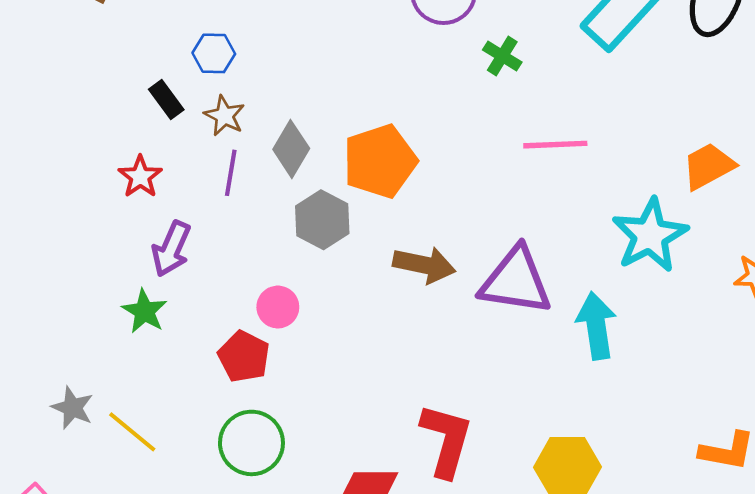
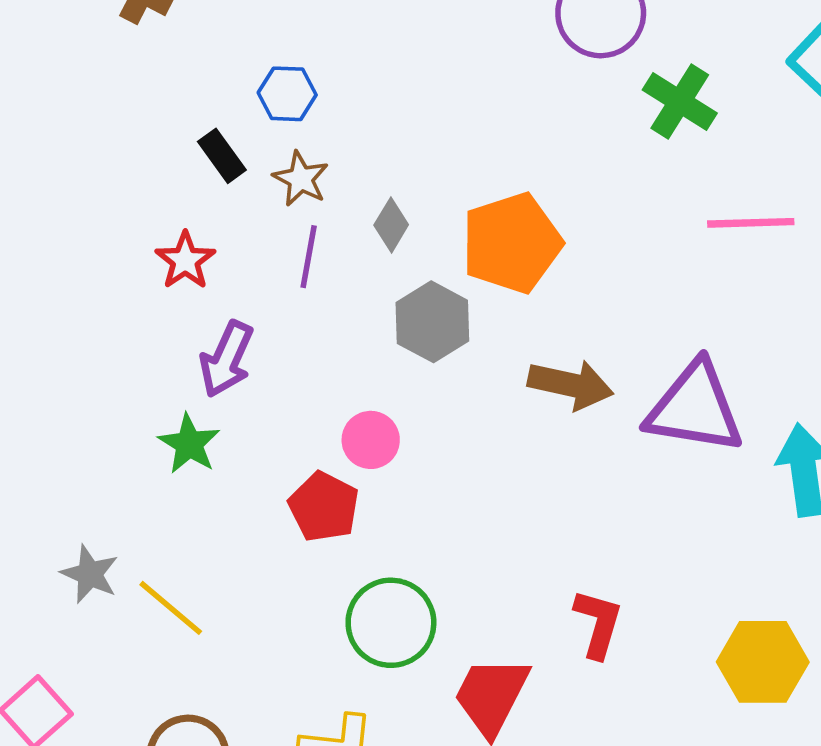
green cross: (502, 56) -> (680, 101), size x1.4
gray diamond: (291, 149) -> (391, 225), size x0.7
red L-shape: (446, 440) -> (598, 624), size x0.7
green circle: (251, 443) -> (391, 623), moved

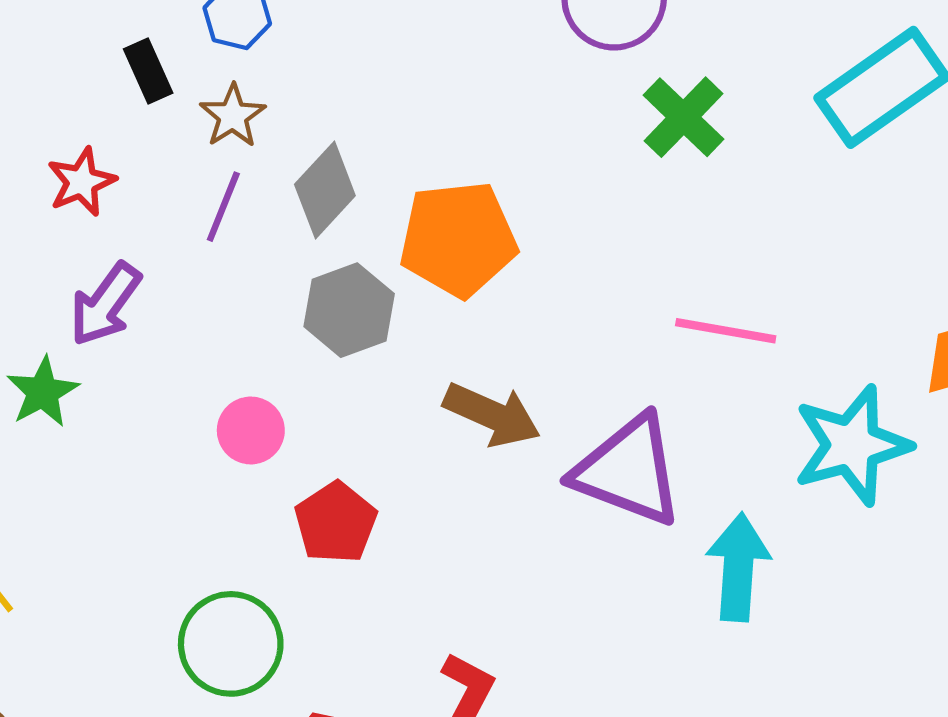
pink line: (751, 223) -> (726, 331), moved
gray diamond: (391, 225) -> (325, 190), size x1.5
red pentagon: (324, 507) -> (336, 523), moved

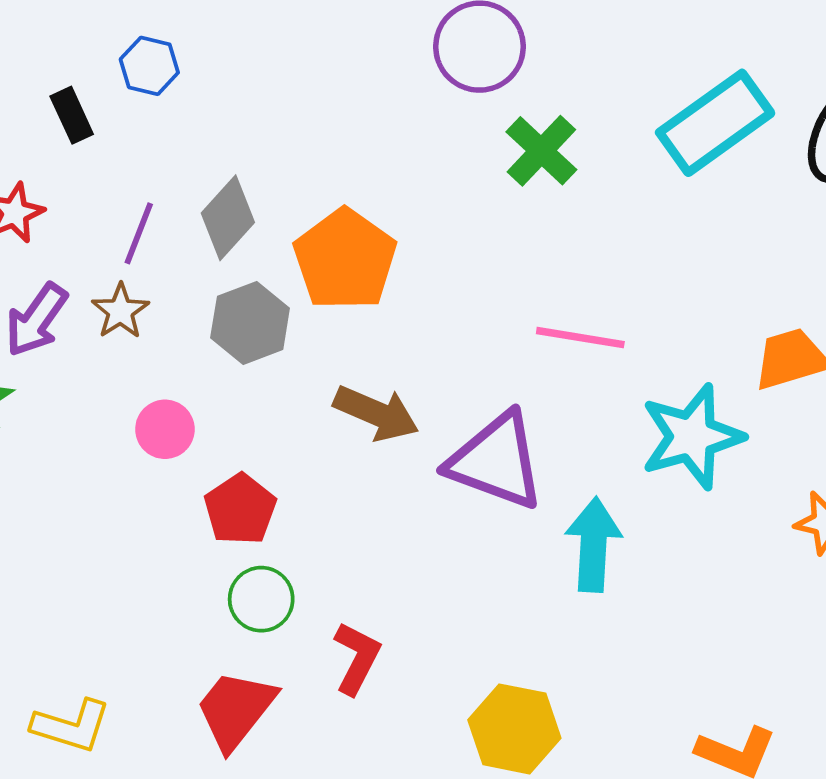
brown star: (233, 116) -> (120, 311), moved
orange pentagon: (458, 239) -> (345, 260), turned -30
green circle: (231, 644) -> (261, 599), moved, size x0.7

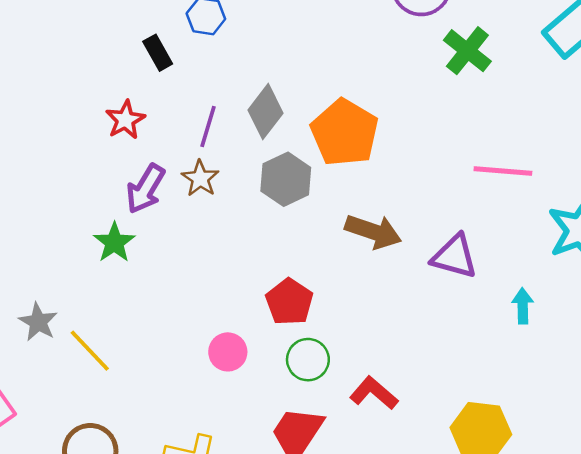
pink circle: (165, 429) -> (228, 352), moved
purple triangle: (496, 461) -> (454, 256), size x0.7
cyan arrow: (593, 545) -> (523, 306), size x0.6
red L-shape: (357, 658) -> (374, 393), turned -72

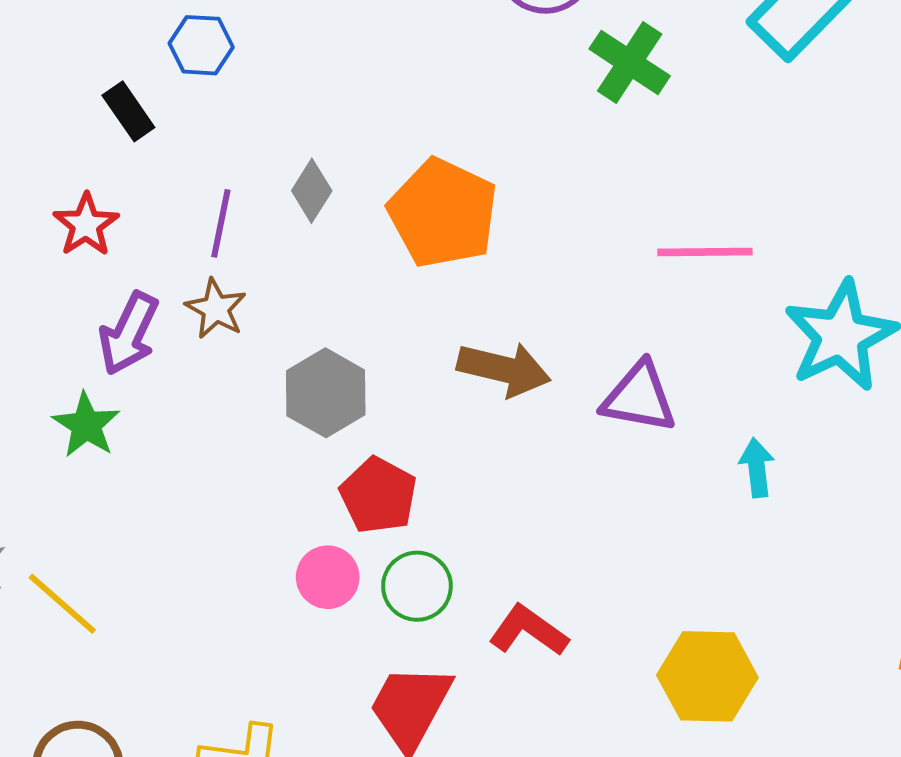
gray diamond: (266, 112) -> (312, 191), size x0.7
gray hexagon: (286, 179) -> (326, 393), moved
pink circle: (228, 352) -> (328, 577), moved

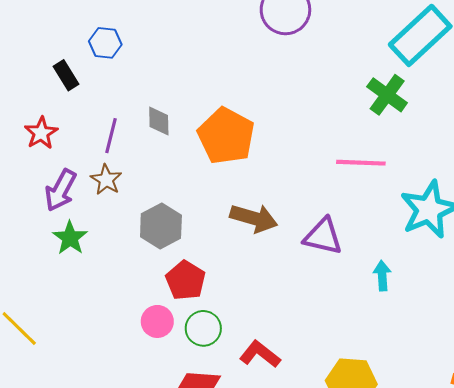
green cross: (630, 62) -> (387, 95), moved
gray diamond: (312, 191) -> (159, 121), turned -36
green star: (86, 425) -> (70, 238), moved

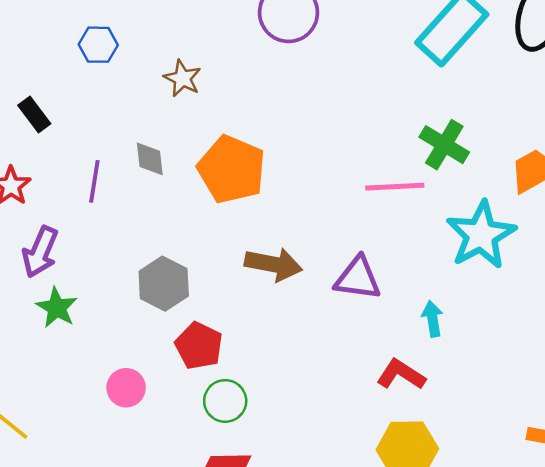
blue hexagon: (105, 43) -> (98, 45), moved
green cross: (387, 95) -> (444, 145), moved
brown star: (106, 180) -> (182, 78), moved
pink circle: (157, 321) -> (126, 388), moved
red L-shape: (260, 354) -> (401, 375), moved

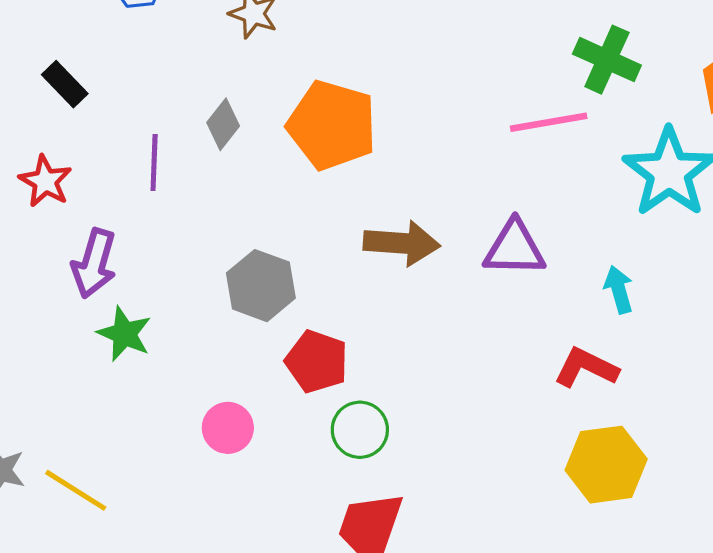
gray diamond: (150, 159) -> (223, 124), turned 51

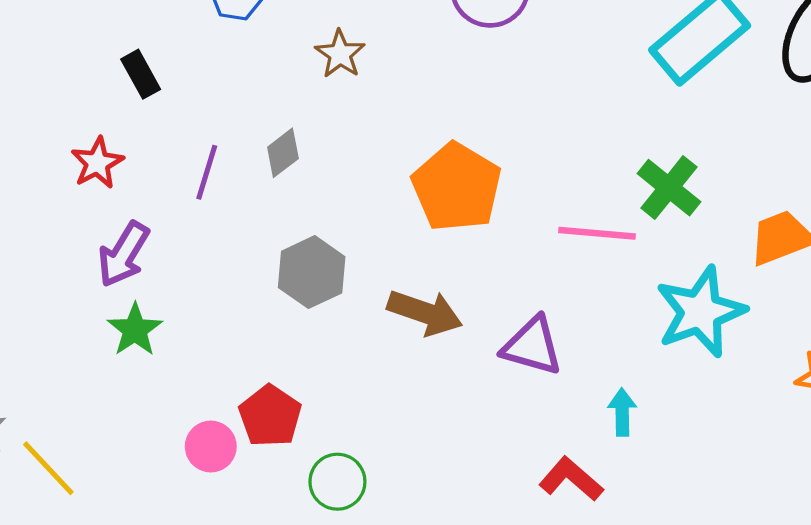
orange pentagon: (332, 125) -> (457, 187), moved
gray hexagon: (261, 286) -> (312, 272), moved
red pentagon: (317, 361) -> (270, 416), moved

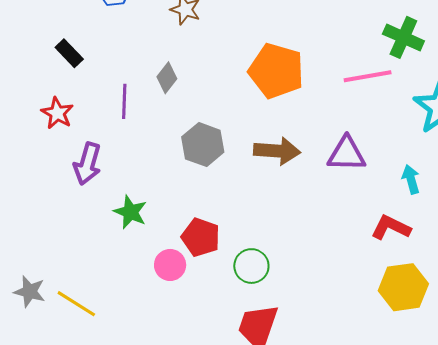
green star: (135, 330) -> (130, 212), moved

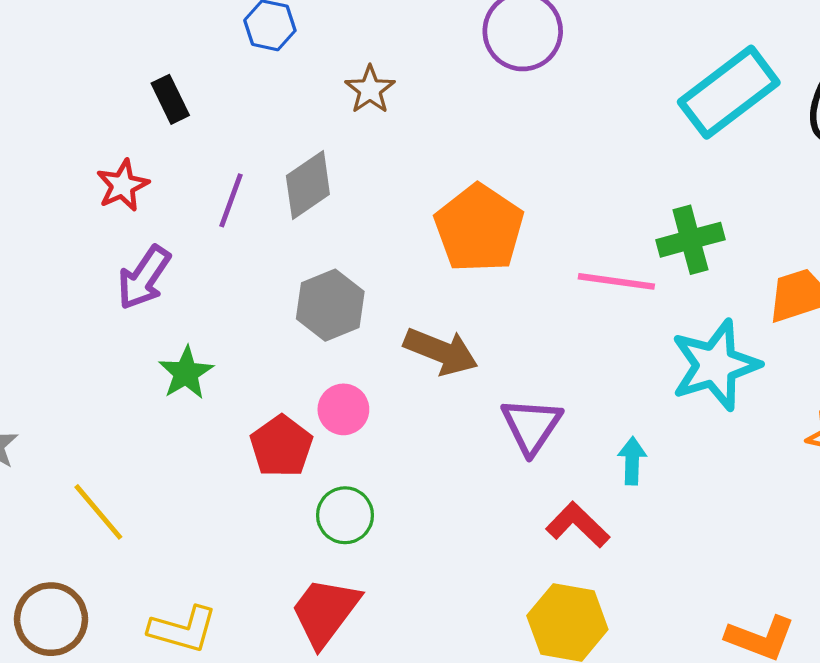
green cross: (403, 37) -> (690, 240), turned 33
gray diamond: (167, 78) -> (308, 185), size x1.4
purple triangle: (347, 154) -> (531, 426), moved, turned 45
pink circle: (170, 265) -> (343, 409), moved
yellow line: (76, 304) -> (98, 512), moved

